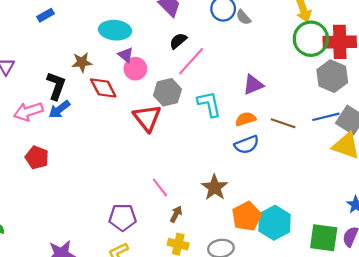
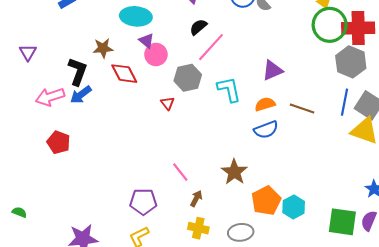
blue line: (326, 117) -> (344, 102), turned -65
red triangle: (147, 118) -> (168, 103), size x0.5
cyan hexagon: (274, 223) -> (294, 207), size x0.7

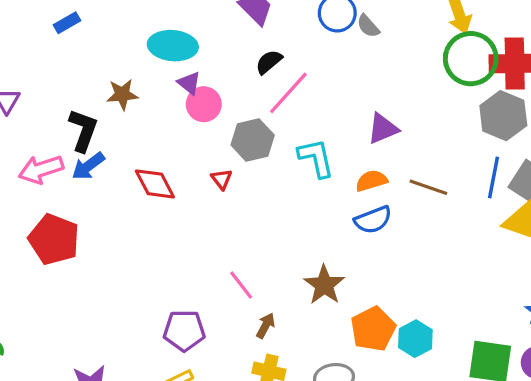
red diamond: (124, 74) -> (155, 184), moved
red pentagon: (59, 142) -> (54, 239), size x1.4

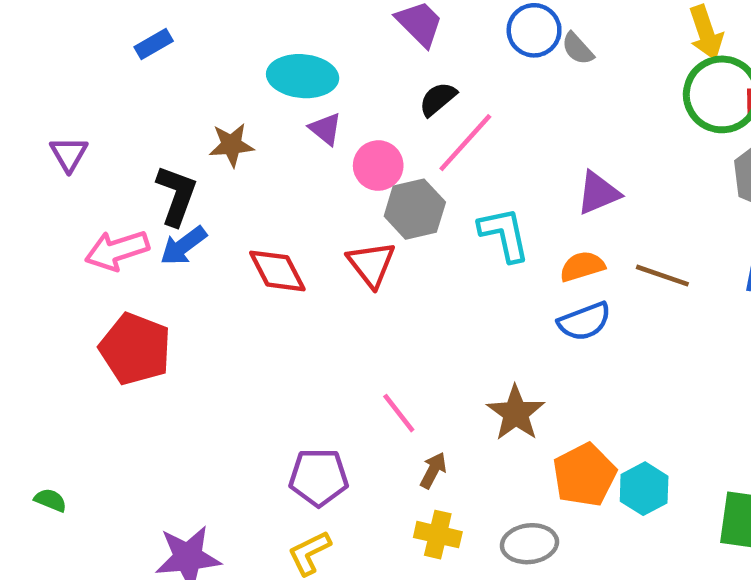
pink circle: (204, 104) -> (378, 166), moved
red triangle: (222, 179) -> (371, 264), size x1.6

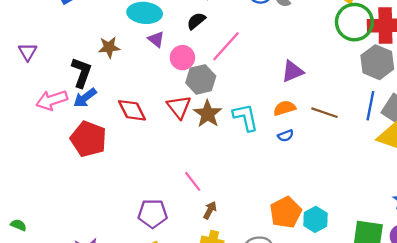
black semicircle: (438, 99) -> (196, 21), moved
cyan L-shape: (504, 234) -> (245, 117), moved
blue semicircle: (584, 321) -> (286, 136), size x0.6
red pentagon: (135, 349) -> (88, 139), moved
brown star: (516, 413) -> (208, 114), moved

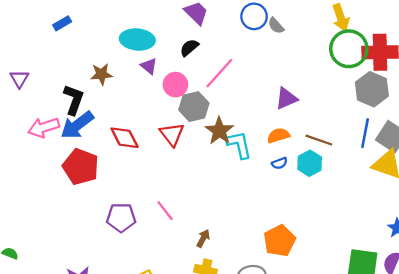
blue arrow: (85, 98) -> (77, 125), size x1.4
brown star: (208, 114) -> (219, 131), moved
pink line: (193, 181) -> (165, 211), moved
purple pentagon: (153, 214) -> (121, 218), moved
cyan hexagon: (315, 219) -> (310, 163), moved

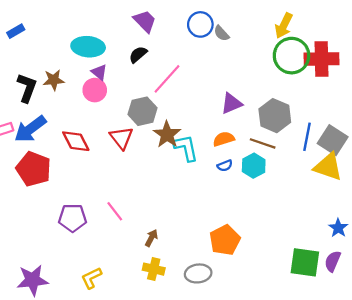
yellow arrow: (341, 18) -> (284, 26), turned 45
pink circle: (175, 85) -> (95, 90), moved
gray hexagon: (372, 89) -> (275, 116), moved
black L-shape: (74, 100) -> (27, 88), moved

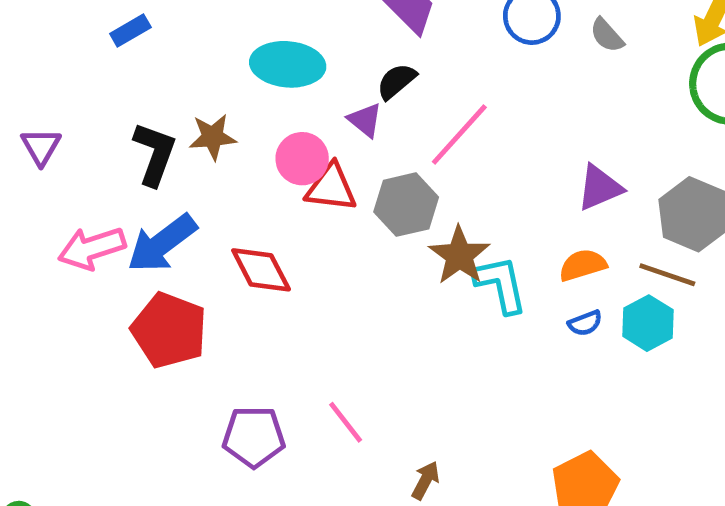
gray semicircle: (221, 33) -> (607, 35), moved
purple triangle: (99, 72) -> (365, 120), moved
red triangle: (121, 138) -> (331, 188), moved, turned -45

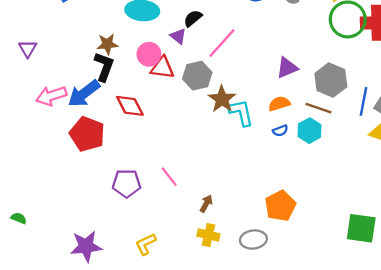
black L-shape: (155, 154) -> (104, 67), moved

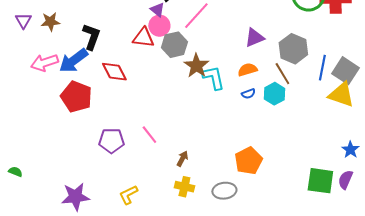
brown star: (107, 44) -> (50, 22), moved
pink circle: (149, 54) -> (159, 26), moved
brown line: (319, 108) -> (282, 74), turned 40

